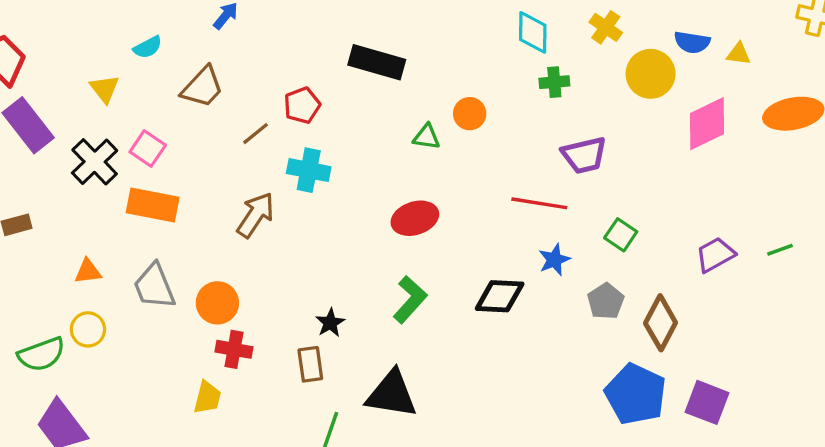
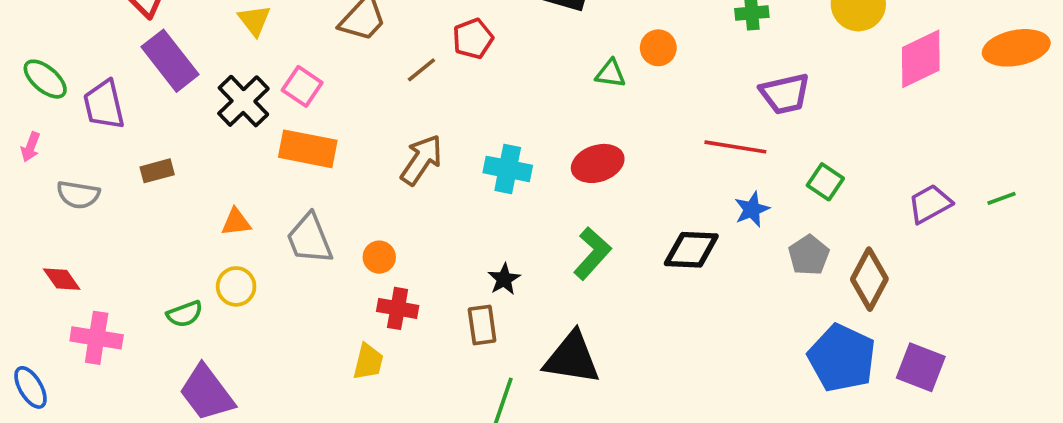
cyan cross: (309, 170) -> (508, 169), moved
orange circle: (217, 303) -> (379, 257), size x0.7
green semicircle: (41, 354) -> (185, 314), size x0.7

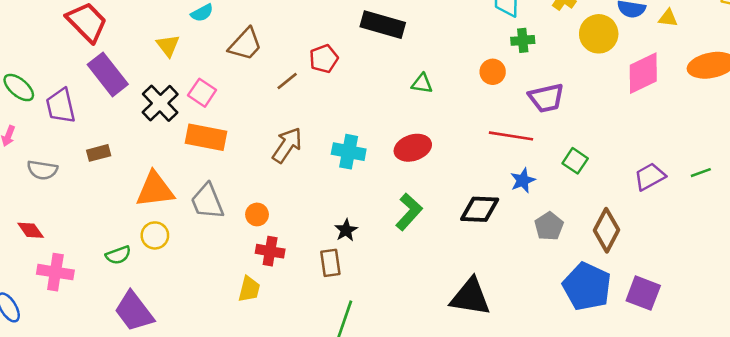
orange circle: (658, 48) -> (493, 72), moved
orange triangle: (236, 222) -> (155, 190), size x1.8
gray pentagon: (809, 255) -> (549, 226), moved
black triangle: (572, 358) -> (470, 297), moved

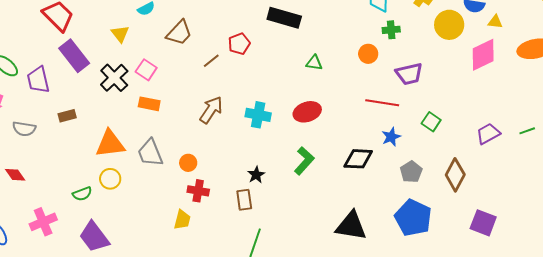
yellow triangle: (668, 18) -> (495, 22), moved
orange rectangle: (206, 137) -> (149, 104), size x0.7
pink cross: (55, 272) -> (43, 222), moved, turned -32
blue pentagon: (587, 286) -> (413, 218), moved

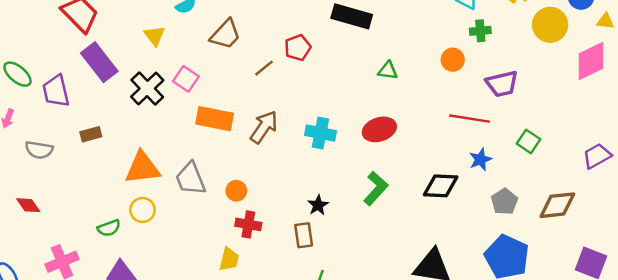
orange rectangle: (149, 104) -> (215, 119), moved, size x1.4
brown diamond: (455, 175) -> (557, 205), turned 56

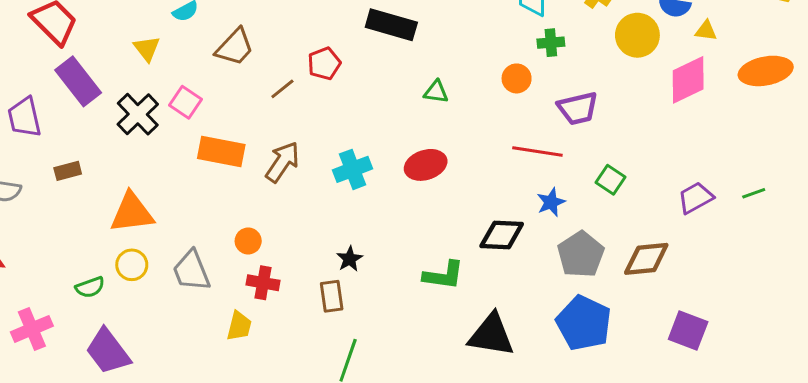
cyan cross: (320, 133) -> (353, 169), turned -32
gray trapezoid: (191, 179) -> (191, 271), moved
green L-shape: (376, 188) -> (444, 275), moved, turned 56
gray pentagon: (504, 202) -> (581, 254), size x1.4

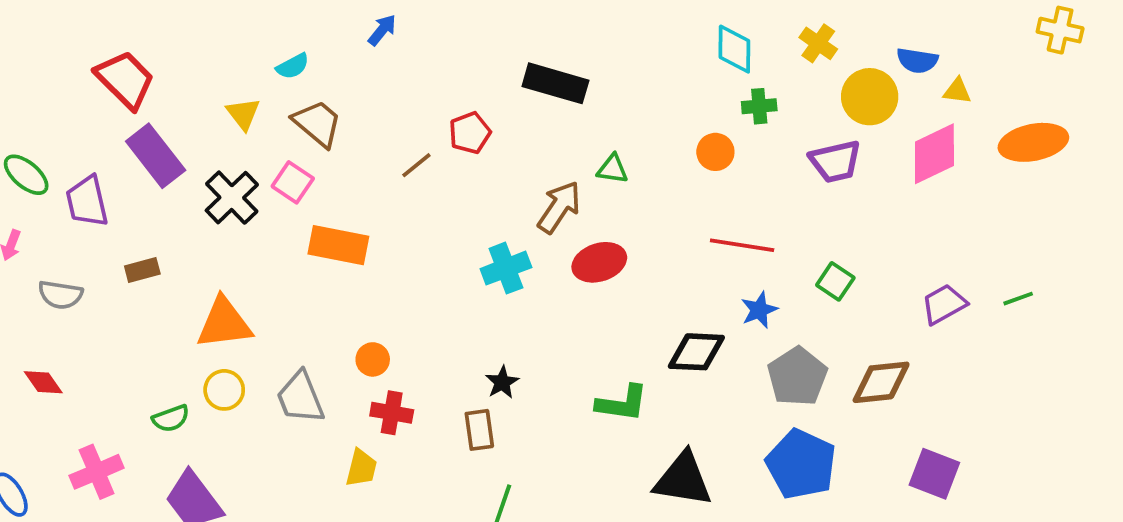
brown trapezoid: (235, 47) -> (317, 123), moved, turned -93
purple trapezoid: (578, 108) -> (835, 161), moved
brown arrow: (282, 162) -> (559, 207), moved

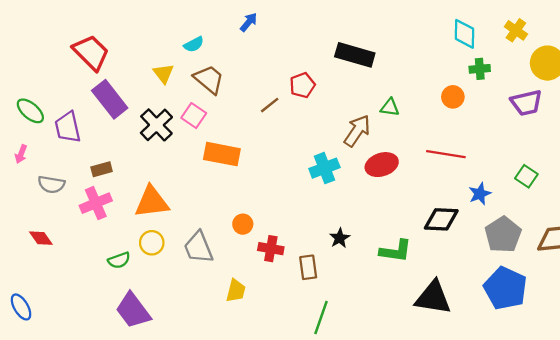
red line: (742, 245) -> (446, 154), moved
black star: (502, 382) -> (340, 238), moved
red cross: (392, 413) -> (271, 249), moved
pink cross: (97, 472) -> (96, 203), moved

